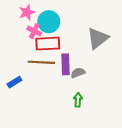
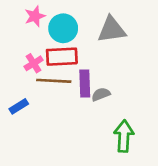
pink cross: (34, 31) -> (34, 63), moved, turned 32
gray triangle: (98, 38) -> (112, 30), moved, turned 30
green arrow: (78, 100) -> (124, 136), moved, size x1.6

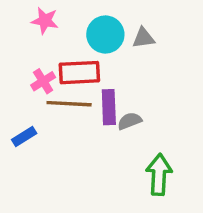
pink star: (35, 16) -> (45, 21), turned 30
cyan circle: (63, 28) -> (105, 35), moved
gray triangle: (112, 30) -> (143, 38), size x0.6

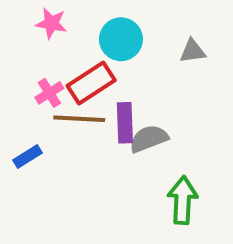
gray triangle: (143, 38) -> (193, 51), moved
red rectangle: (79, 73) -> (91, 83), turned -30
gray semicircle: (130, 121) -> (149, 139), size x1.4

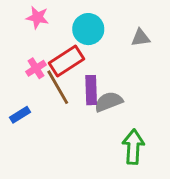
brown line: (79, 119) -> (58, 87), turned 57

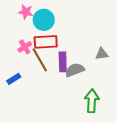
cyan circle: (88, 29) -> (44, 20), moved
gray triangle: (141, 38) -> (102, 54), moved
red rectangle: (66, 61) -> (46, 42), turned 30

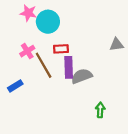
red rectangle: (46, 42) -> (61, 49), moved, size x0.6
gray triangle: (102, 54) -> (117, 45), moved
green arrow: (92, 101) -> (100, 110), size x0.6

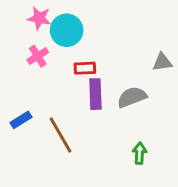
pink cross: (27, 51) -> (38, 56), moved
brown line: (44, 65) -> (61, 135), moved
gray semicircle: (82, 76) -> (132, 97), moved

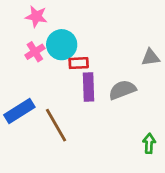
cyan circle: (67, 30) -> (62, 45), moved
blue rectangle: (21, 120) -> (19, 111), size x1.5
green arrow: (139, 153) -> (149, 143), moved

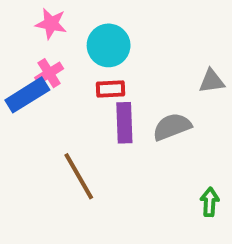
cyan circle: (62, 45) -> (109, 45), moved
blue rectangle: (19, 111) -> (27, 95), moved

